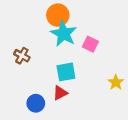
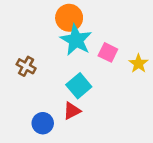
cyan square: (66, 72) -> (79, 86), turned -30
yellow star: (116, 82) -> (138, 64), moved

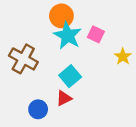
pink square: (108, 52) -> (96, 34), moved
brown cross: (26, 66) -> (23, 59), size x1.6

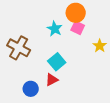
orange circle: (61, 16) -> (76, 13), moved
cyan star: (68, 36) -> (55, 29), size x0.7

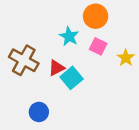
pink square: (78, 28) -> (98, 46), moved
red triangle: (52, 80) -> (56, 68), moved

